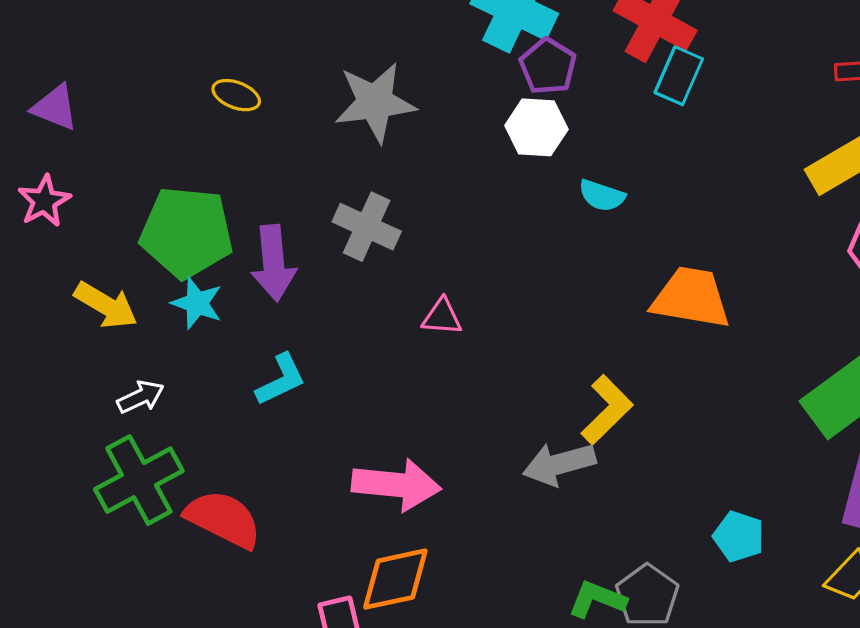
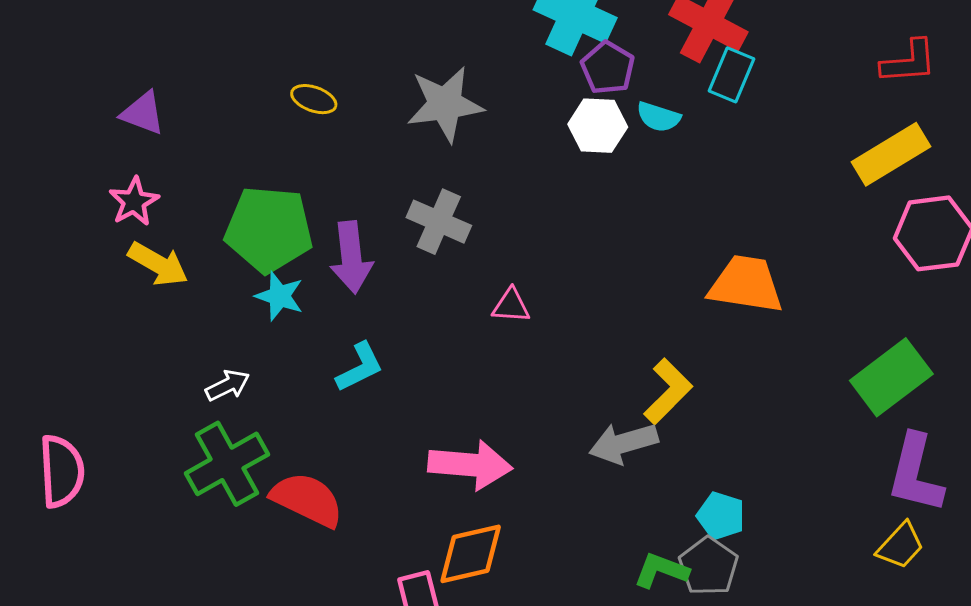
cyan semicircle: (602, 196) -> (658, 117), moved
yellow arrow: (106, 305) -> (158, 264), moved
cyan pentagon: (739, 536) -> (721, 516), moved

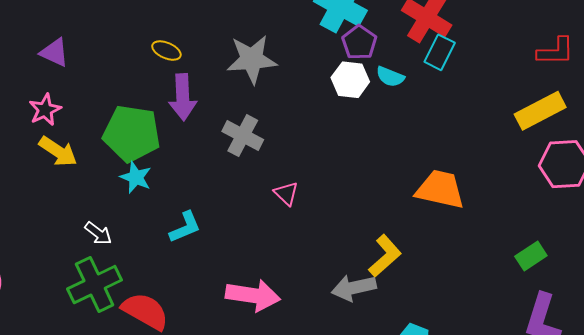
purple arrow: (351, 257) -> (183, 97), moved
pink triangle: (511, 306) -> (286, 193), turned 36
green rectangle: (891, 377) -> (531, 256), size x0.6
white arrow: (228, 385) -> (98, 233), turned 60

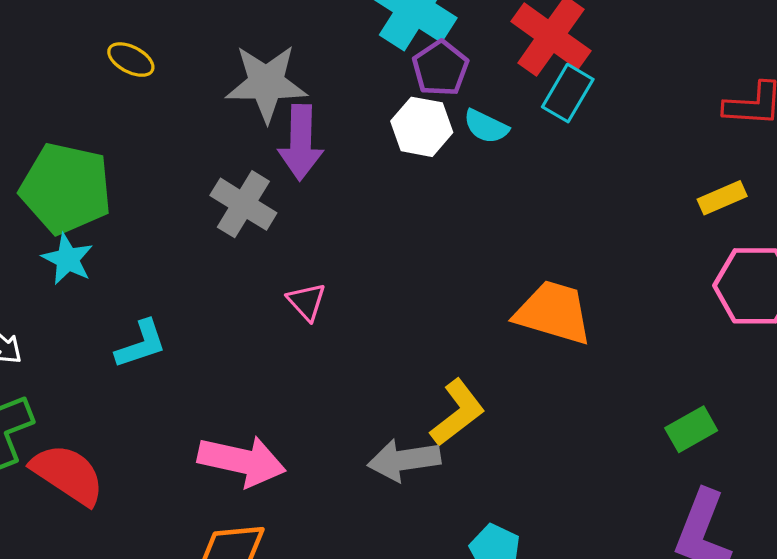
purple arrow: (183, 97) -> (301, 142), moved
yellow rectangle: (540, 111) -> (722, 198), size x0.6

